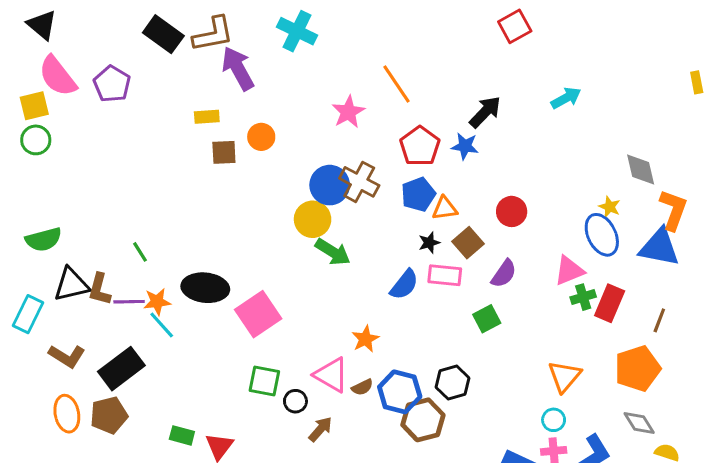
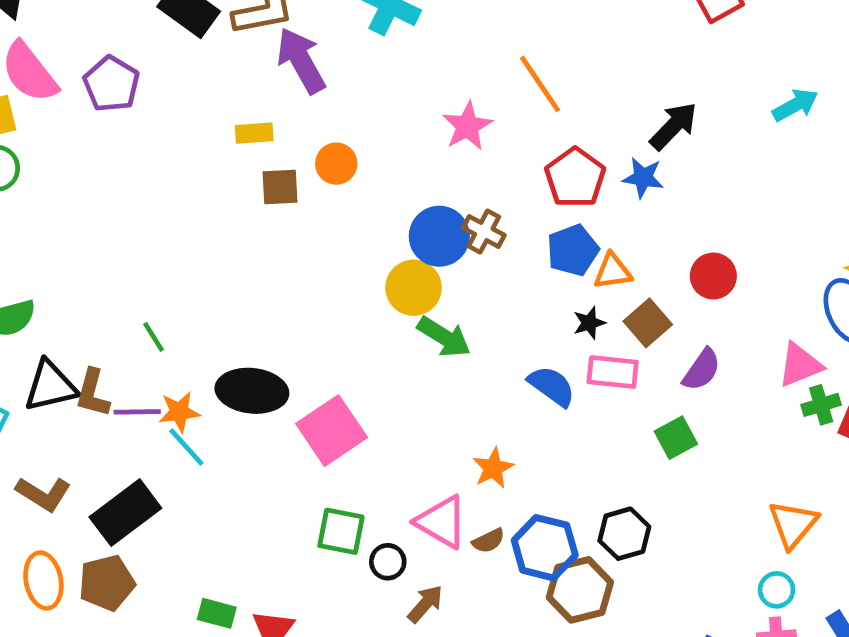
brown cross: (359, 182) -> (484, 232), size x0.7
blue semicircle: (404, 285) -> (552, 386), turned -92

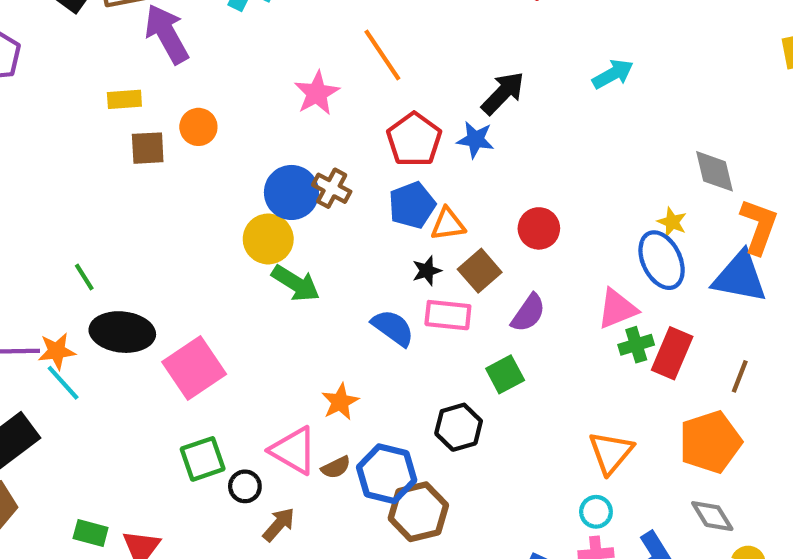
green line: (154, 337) -> (84, 277), moved
green square: (341, 531) -> (203, 459), turned -30
black hexagon: (624, 534) -> (459, 427), moved

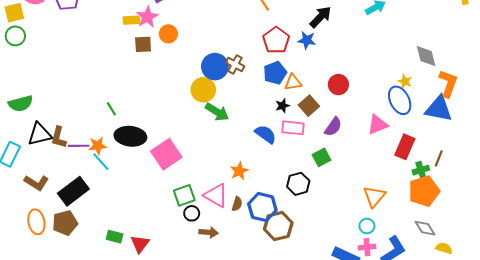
pink star: (317, 93) -> (147, 17), moved
green cross: (636, 345) -> (421, 170), moved
green square: (203, 459) -> (184, 195), moved
brown semicircle: (336, 467) -> (237, 204), turned -48
brown arrow: (279, 524) -> (209, 232), turned 54

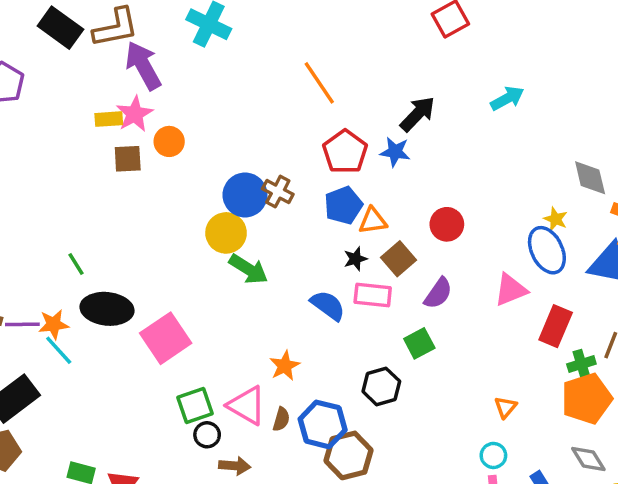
orange triangle: (374, 196) -> (506, 407), size x0.6

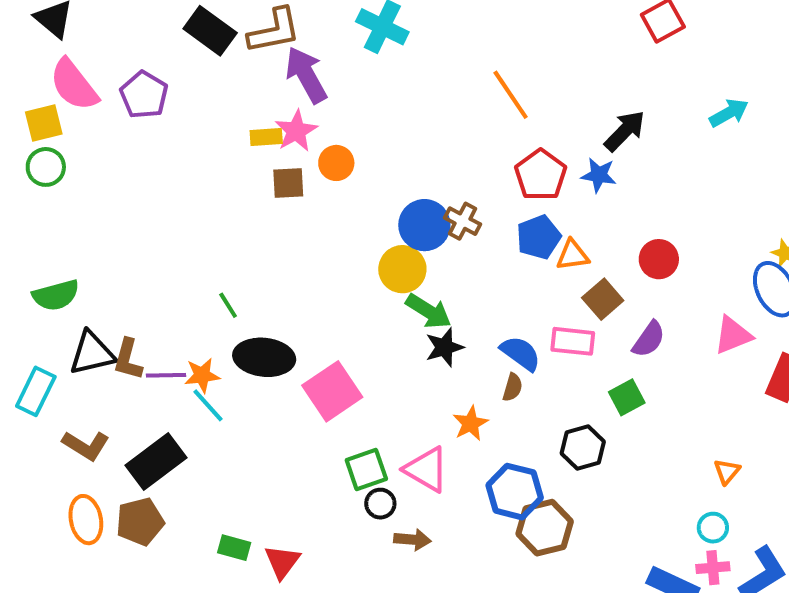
black star: (355, 259) -> (444, 347), moved, size x1.4
brown semicircle: (281, 419) -> (513, 387), moved

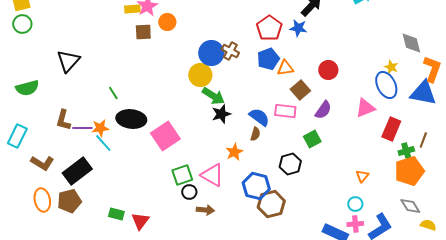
black triangle: (92, 353) -> (68, 61), moved, turned -35

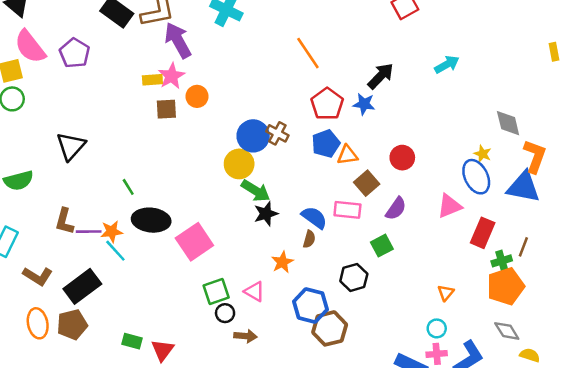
pink triangle: (212, 175) -> (254, 291), size x0.7

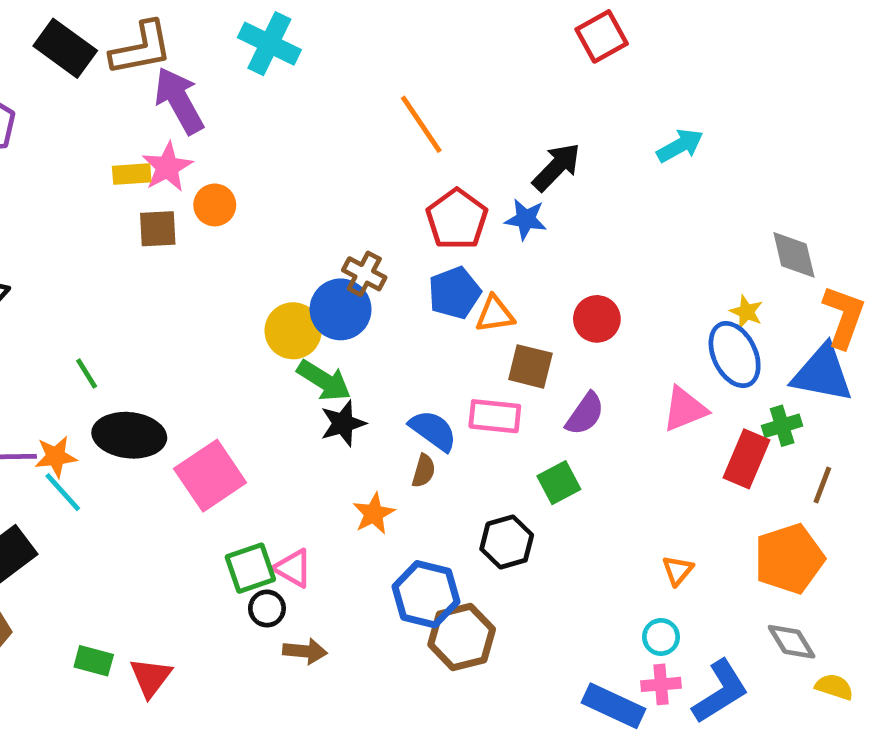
blue circle: (253, 136) -> (341, 309), moved
brown square: (367, 183) -> (530, 366), turned -35
green cross: (502, 261) -> (782, 426), moved
pink triangle: (254, 291) -> (293, 568), moved

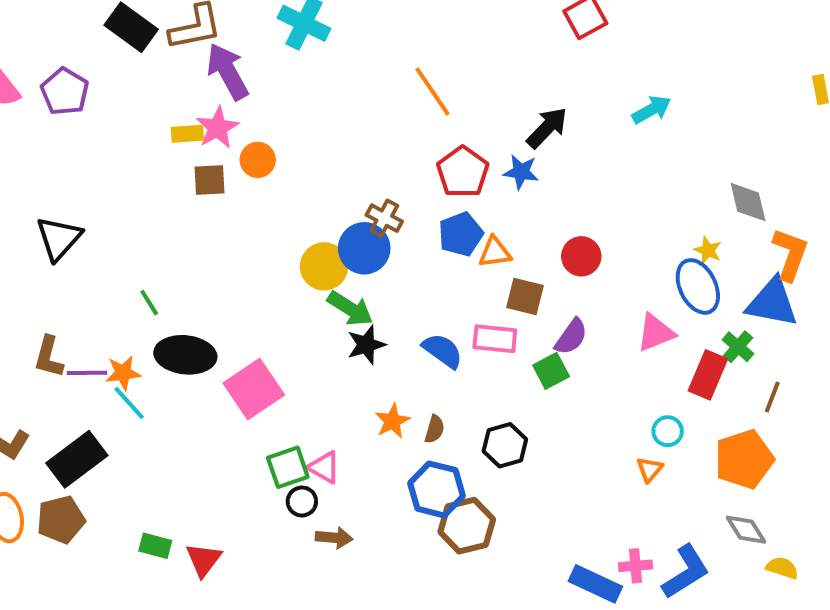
green cross: (782, 426) -> (738, 347), turned -32
brown semicircle: (424, 471) -> (435, 429), moved
green square: (559, 483) -> (551, 371), moved
cyan circle: (661, 637) -> (668, 431), moved

